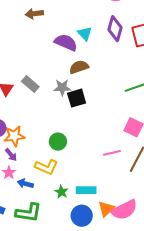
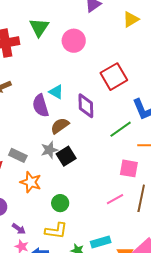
purple diamond: (115, 29) -> (86, 106), moved
purple semicircle: (66, 42) -> (41, 106), turned -115
orange star: (14, 136) -> (31, 182), moved, turned -30

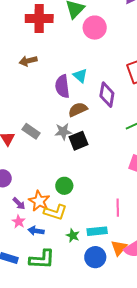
pink circle: (74, 41) -> (95, 28), moved
orange star: (31, 182) -> (39, 201), moved
pink line: (115, 199) -> (118, 208), moved, turned -72

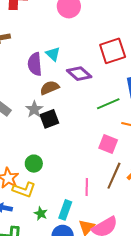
purple diamond: (107, 95) -> (79, 74), turned -60
gray star: (63, 132) -> (34, 109), turned -30
cyan rectangle: (97, 231) -> (65, 210), turned -66

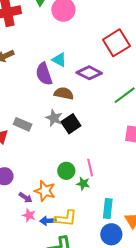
brown semicircle: (50, 88) -> (64, 93), turned 48
pink line: (87, 187) -> (90, 168), moved
yellow L-shape: (24, 190) -> (66, 218), moved
green star: (41, 213) -> (83, 184), moved

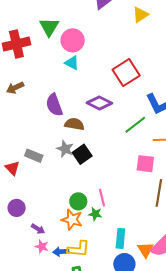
cyan triangle: (59, 60) -> (72, 63), moved
orange star: (45, 191) -> (72, 220), moved

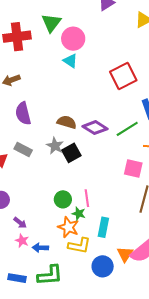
purple diamond: (99, 103) -> (95, 128), moved
purple semicircle: (54, 105) -> (23, 113), moved
orange star: (72, 220) -> (68, 227), moved
cyan rectangle: (120, 238) -> (103, 227), moved
yellow L-shape: (79, 249) -> (79, 246), moved

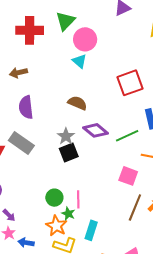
brown semicircle: (67, 122) -> (77, 103), moved
gray star: (55, 146) -> (66, 136), moved
gray rectangle: (23, 149) -> (21, 143), size x1.4

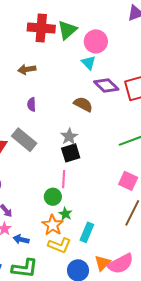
green triangle: (65, 21) -> (67, 30), moved
purple semicircle: (26, 107) -> (32, 104), size x0.6
purple diamond: (95, 130) -> (106, 86), moved
pink line: (78, 199) -> (64, 179), moved

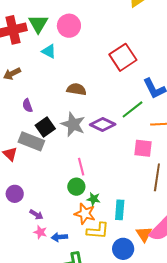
cyan triangle: (89, 63) -> (49, 51), moved
purple diamond: (106, 86) -> (103, 125), moved
gray star: (69, 136) -> (73, 124), size x1.4
black square: (71, 153) -> (45, 127), moved

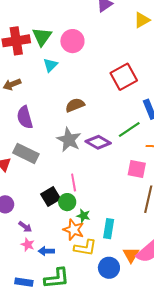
cyan triangle: (49, 51) -> (50, 65), turned 42
brown semicircle: (76, 89) -> (75, 105), turned -36
purple semicircle: (27, 106) -> (25, 117), size x1.6
black square: (45, 127) -> (51, 196), moved

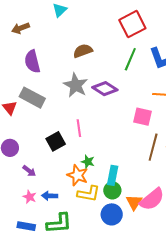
green line: (129, 130) -> (130, 59), moved, turned -35
green circle: (67, 202) -> (112, 190), moved
pink star: (28, 245) -> (30, 197), moved

